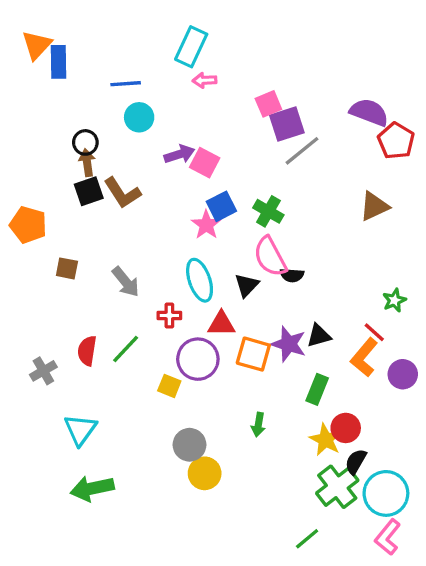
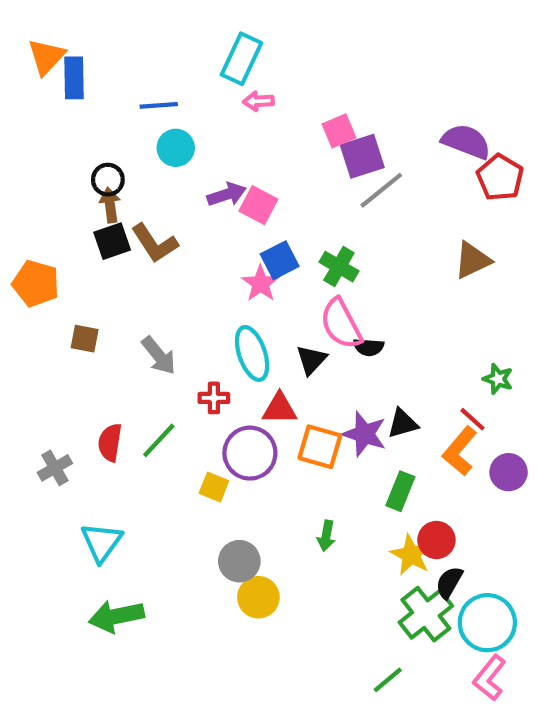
green star: (394, 300) -> (498, 379), turned -30

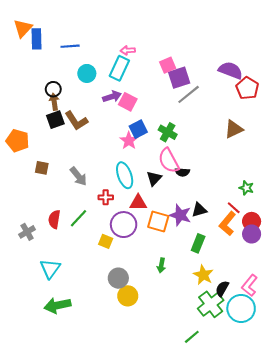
cyan rectangle: (241, 59) -> (119, 68), moved
blue line: (159, 105) -> (70, 46), moved
red circle: (436, 540) -> (252, 221), moved
pink L-shape: (489, 678) -> (249, 285), moved

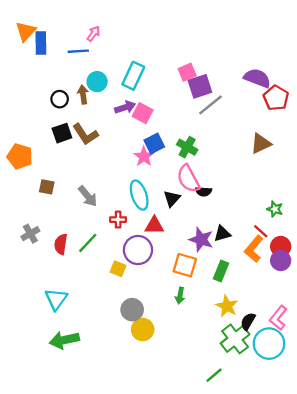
pink arrow: (128, 50) -> (94, 34), moved, turned 128
brown arrow: (54, 102) -> (83, 94), moved
orange square: (158, 221) -> (185, 265), moved
gray cross: (27, 232) -> (30, 234), moved

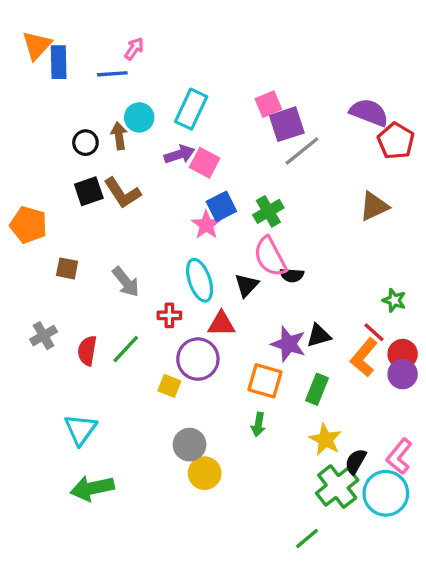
green cross: (187, 147) -> (268, 211), turned 30

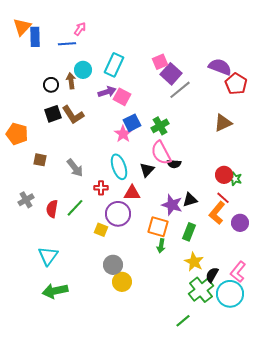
purple square: (287, 124) -> (171, 74), turned -30
red circle: (403, 354) -> (224, 175), moved
green arrow: (258, 424) -> (161, 246), moved

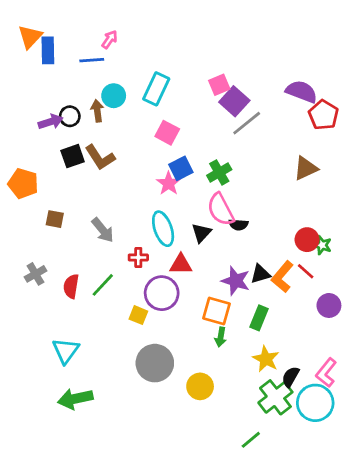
purple arrow: (107, 92) -> (51, 122), moved
orange L-shape: (217, 213) -> (282, 277), moved
gray circle: (113, 265) -> (155, 363), size x1.4
yellow circle: (122, 282) -> (200, 386), moved

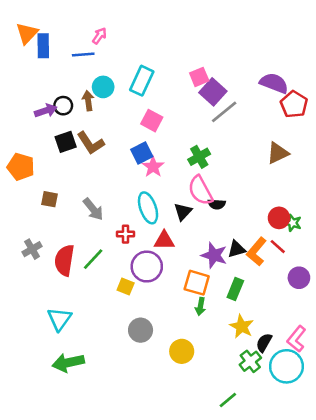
blue square: (181, 168) -> (142, 153), moved
red semicircle: (71, 286) -> (64, 260), size x1.4
gray circle: (155, 363) -> (141, 330), size x0.7
green cross: (275, 397) -> (250, 361), size x0.7

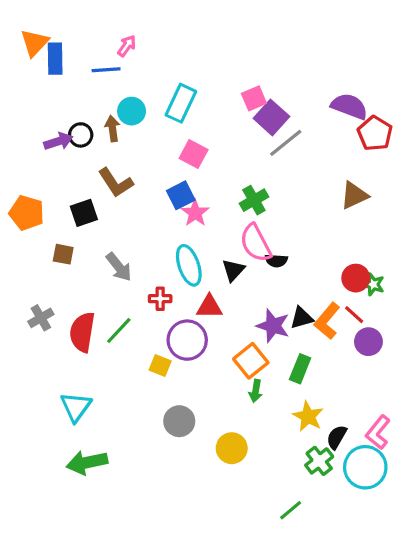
black square: (66, 142) -> (84, 213), moved
purple circle: (299, 278) -> (368, 342), moved
orange square: (197, 283) -> (251, 361), turned 35

